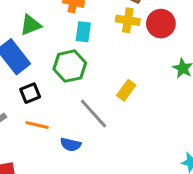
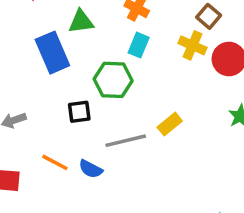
black square: (30, 93) -> (79, 112), moved
gray line: (93, 114) -> (126, 141), turned -76
orange line: (37, 125) -> (55, 162), moved

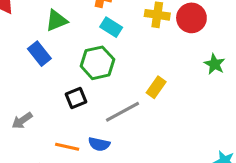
cyan rectangle: (139, 45) -> (111, 27), turned -65
blue rectangle: (52, 53) -> (39, 54), size x0.7

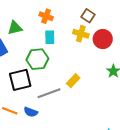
cyan rectangle: (111, 27) -> (50, 37), turned 48
black square: (76, 98) -> (20, 80), size x1.6

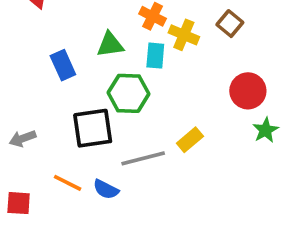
green triangle: (15, 28) -> (110, 45), moved
yellow cross: (81, 34) -> (184, 35), moved
red circle: (103, 39) -> (248, 91), moved

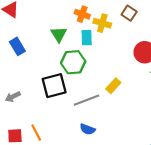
green triangle: (110, 45) -> (59, 34), turned -48
blue rectangle: (63, 65) -> (17, 46), moved
orange line: (68, 183) -> (36, 132), moved, turned 42
blue semicircle: (106, 189) -> (88, 129), moved

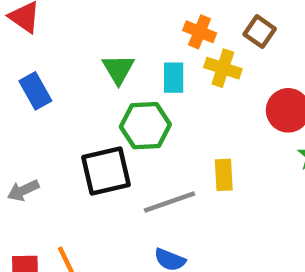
orange cross: (82, 14) -> (200, 32), moved
yellow cross: (102, 23) -> (223, 68), moved
yellow rectangle: (113, 86) -> (224, 175), turned -48

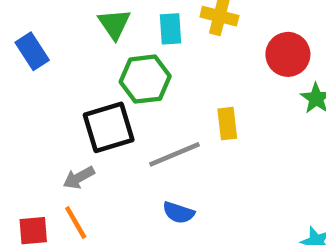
gray arrow: (23, 190) -> (79, 178), moved

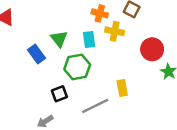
blue rectangle: (32, 51) -> (37, 54), moved
black square: (109, 127) -> (59, 94), size x0.6

